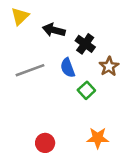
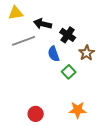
yellow triangle: (20, 16) -> (16, 13), turned 35
gray line: (30, 70) -> (24, 41), moved

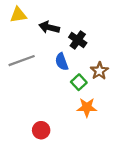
gray line: (24, 41) -> (22, 61), moved
brown star: (87, 53) -> (99, 71), moved
orange star: (78, 110) -> (87, 107), moved

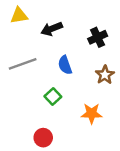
black arrow: (49, 27) -> (52, 29), turned -36
black cross: (78, 40) -> (98, 37), moved, turned 30
green square: (79, 82) -> (53, 97), moved

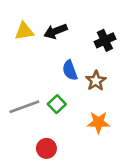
yellow triangle: (19, 16) -> (24, 31), moved
gray line: (23, 64) -> (24, 107), moved
brown star: (105, 75) -> (96, 81), moved

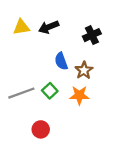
orange star: (98, 122) -> (79, 95), moved

